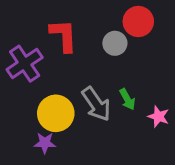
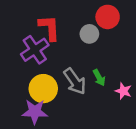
purple cross: (25, 64) -> (35, 50), moved
purple star: (45, 143) -> (35, 112), size x1.5

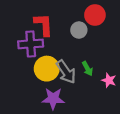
purple cross: (35, 50) -> (31, 44), turned 30
yellow circle: (43, 89) -> (47, 69), moved
purple star: (35, 112) -> (53, 99), moved

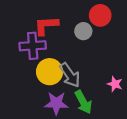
red L-shape: (44, 25) -> (46, 26), turned -90
green arrow: (87, 69) -> (83, 102), moved, size x1.5

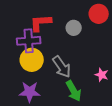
red circle: (100, 15) -> (99, 14), moved
yellow circle: (50, 72) -> (32, 60), moved
purple star: (56, 103) -> (30, 92), moved

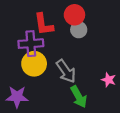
red circle: (99, 14) -> (74, 15), moved
red L-shape: (41, 23) -> (44, 24), turned -95
purple star: (30, 92) -> (17, 97), moved

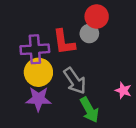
red circle: (74, 15) -> (97, 17), moved
red L-shape: (44, 24) -> (64, 42), moved
purple star: (17, 97) -> (38, 99), moved

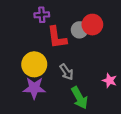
red circle: (97, 17) -> (92, 25), moved
purple cross: (35, 49) -> (42, 15), moved, size x0.6
gray arrow: (75, 81) -> (67, 72), size x0.7

